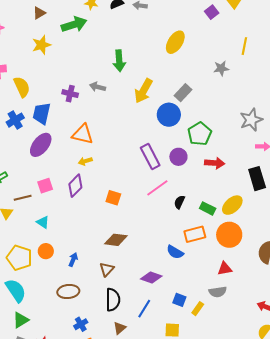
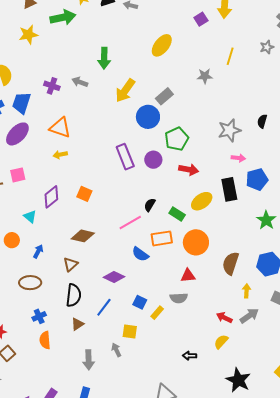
purple diamond: (75, 186) -> (51, 197), moved
pink line: (157, 188) -> (130, 222), moved
yellow ellipse: (232, 205) -> (202, 201), moved
cyan triangle: (43, 222) -> (30, 217), moved

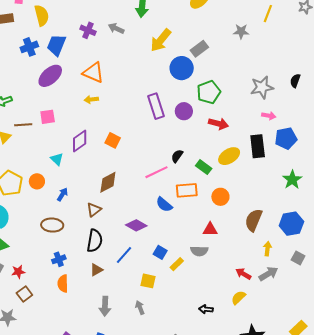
brown diamond: (83, 236) -> (108, 182), turned -45
orange circle: (196, 242) -> (220, 197), size x0.7
gray arrow: (116, 350) -> (140, 308), moved

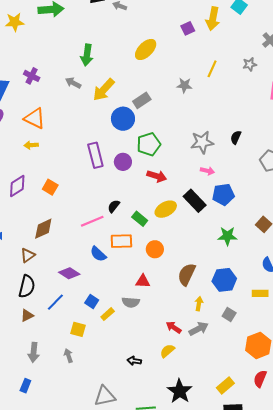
gray arrow: (116, 28) -> (73, 83), moved
black rectangle: (258, 146) -> (195, 201), turned -40
green star: (292, 180) -> (227, 236), turned 30

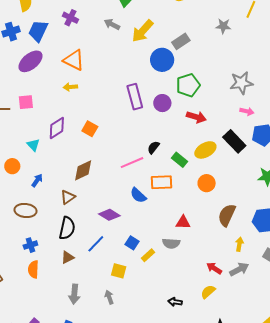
orange circle: (155, 249) -> (207, 183), moved

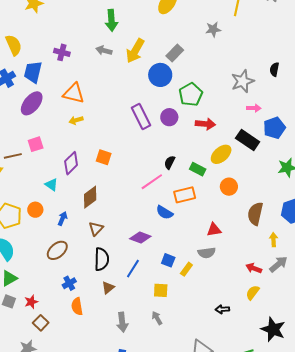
brown diamond: (83, 170) -> (90, 197), moved
brown ellipse: (25, 210) -> (57, 250), turned -35

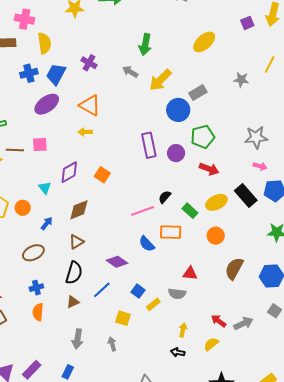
yellow arrow: (274, 240) -> (183, 330), moved

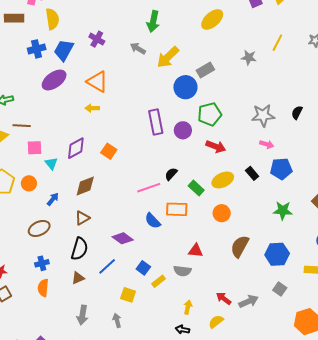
pink square: (40, 145) -> (34, 148), moved
black rectangle: (246, 195) -> (252, 173), size x0.6

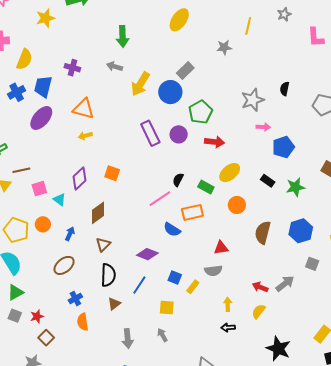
yellow semicircle: (52, 19) -> (24, 59), turned 45
yellow arrow: (168, 57) -> (140, 84), moved
black rectangle: (252, 173) -> (268, 181), moved

